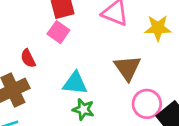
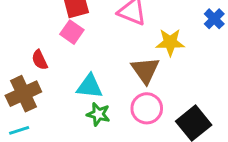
yellow star: (158, 28) -> (170, 42), moved
pink circle: (147, 104) -> (147, 108), moved

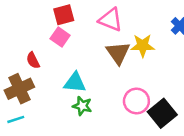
brown triangle: (145, 70) -> (118, 53), moved
pink circle: (147, 108) -> (136, 101), moved

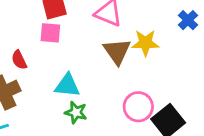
pink square: (60, 37) -> (50, 33), turned -30

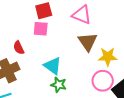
yellow star: (145, 43) -> (108, 57), moved
cyan triangle: (67, 85) -> (53, 66), turned 30

